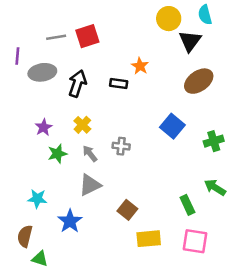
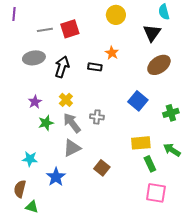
yellow circle: (169, 19) -> (116, 15), moved
purple line: (17, 56) -> (14, 14), moved
gray arrow: (90, 154) -> (72, 123), size x1.5
yellow rectangle: (149, 239) -> (141, 143), moved

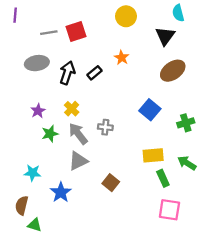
black rectangle: (95, 67) -> (94, 73), moved, turned -48

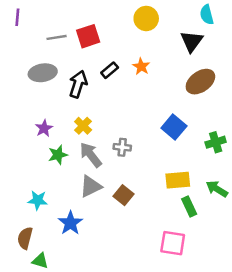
black rectangle: (94, 73) -> (110, 70), moved
brown square: (111, 183) -> (123, 195), moved
pink square: (169, 210) -> (173, 243), moved

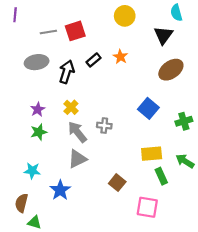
green star: (58, 155) -> (39, 132), moved
brown square: (123, 195) -> (117, 183), moved

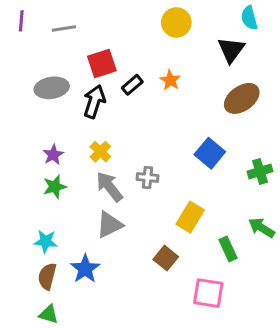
red square: (75, 31) -> (102, 63), moved
gray line: (48, 32) -> (64, 29), moved
yellow rectangle: (152, 154) -> (190, 217), moved, turned -54
brown semicircle: (21, 203) -> (47, 276), moved

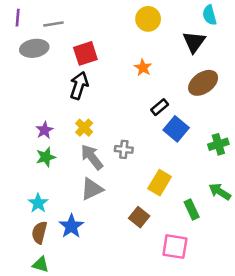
black rectangle: (132, 85) -> (160, 107), moved
gray ellipse: (52, 88) -> (34, 48), moved
cyan star: (46, 241) -> (38, 203), turned 30

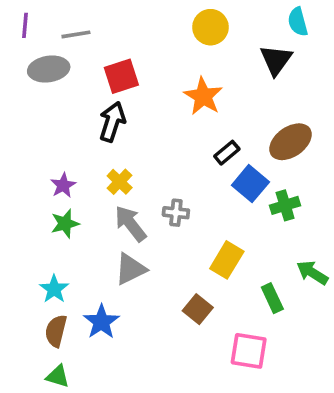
orange star: (143, 68) -> (203, 96), size x1.5
brown ellipse: (203, 83) -> (290, 142), moved
green cross: (218, 144) -> (285, 205), moved

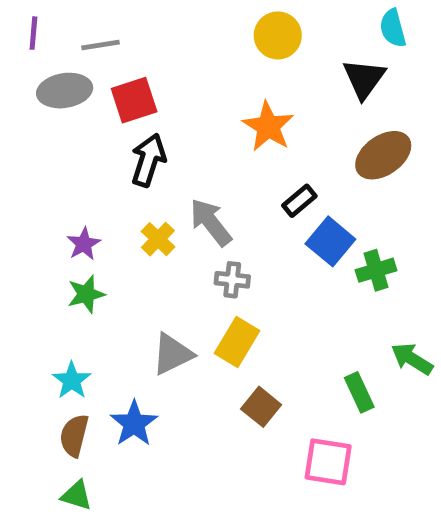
red square: (121, 76) -> (134, 100), moved
brown ellipse: (290, 142) -> (383, 155), moved
gray arrow: (130, 224) -> (211, 222), moved
yellow rectangle: (227, 260) -> (237, 342), moved

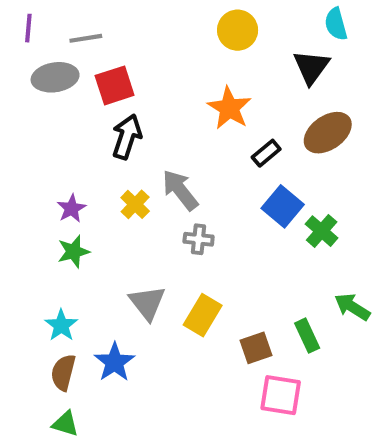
black rectangle: (299, 201) -> (266, 153), moved
green cross: (376, 270) -> (322, 231), turned -32
yellow rectangle: (237, 342) -> (203, 315), moved
gray triangle: (172, 354) -> (147, 303), turned -42
brown square: (261, 407) -> (256, 348), moved, turned 32

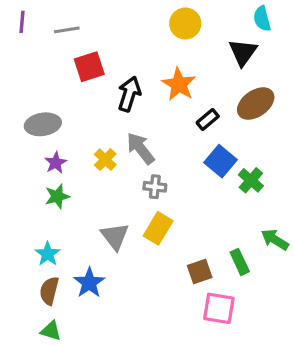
gray ellipse: (55, 77) -> (43, 124), moved
black arrow: (127, 137) -> (129, 94), moved
yellow rectangle: (203, 315) -> (158, 228), moved

